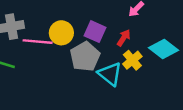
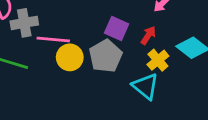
yellow circle: (61, 33) -> (70, 57), moved
cyan triangle: (110, 74) -> (146, 86), moved

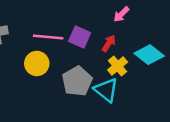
pink line: (53, 39) -> (48, 37), moved
gray pentagon: (106, 56) -> (77, 81), moved

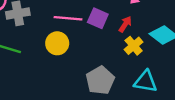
gray pentagon: (77, 81) -> (100, 80), moved
cyan triangle: (106, 90) -> (146, 82), moved, turned -30

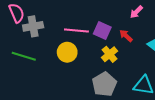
red arrow: (125, 24) -> (126, 36), turned -80
yellow cross: (134, 46) -> (110, 54), moved

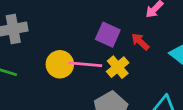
pink line: (76, 31) -> (85, 64), moved

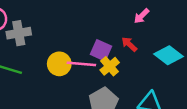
purple square: (108, 35) -> (101, 50), moved

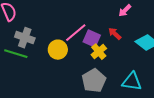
gray cross: (19, 33) -> (25, 38), moved, turned 30
pink line: (81, 64) -> (76, 33), moved, turned -45

